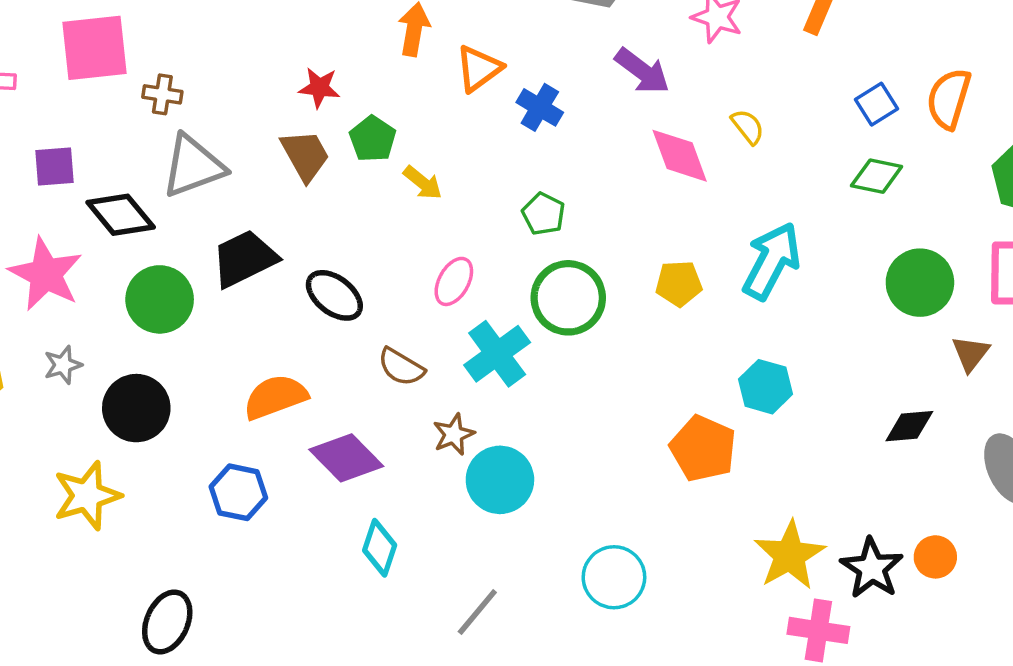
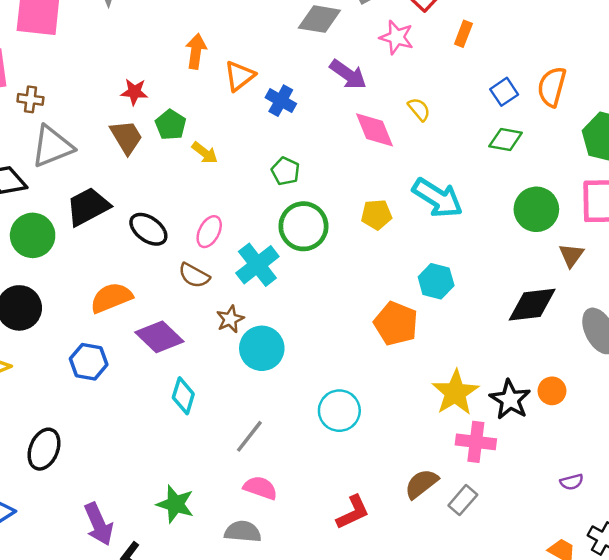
cyan arrow: (772, 261) -> (438, 198), turned 96
pink ellipse: (454, 281) -> (209, 232), moved
black diamond: (909, 426) -> (532, 305), size x1.5

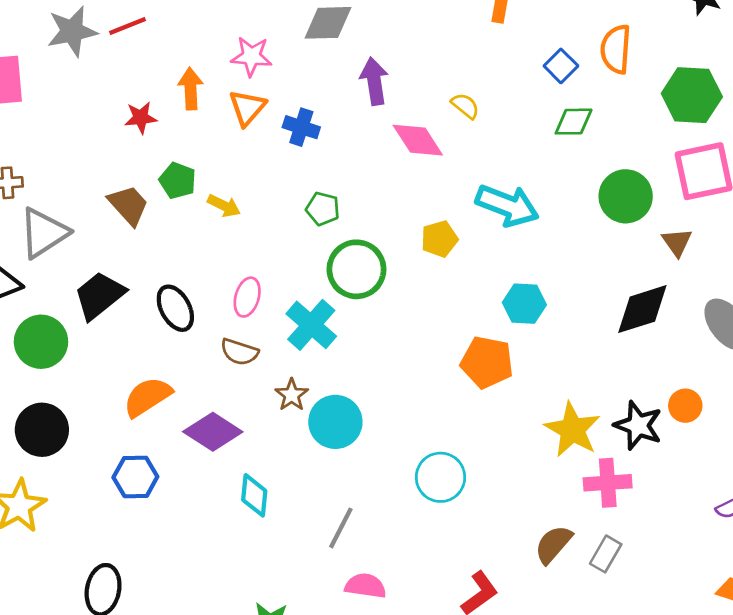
pink star: (397, 37) -> (251, 56), moved
purple arrow: (348, 74) -> (374, 81), turned -123
red star: (134, 92) -> (141, 118), moved
black ellipse: (148, 229) -> (175, 308), turned 36

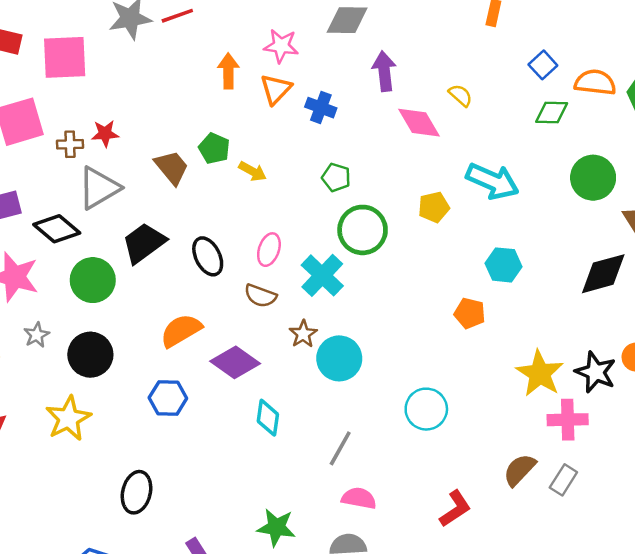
orange semicircle: (616, 49) -> (595, 82), moved, turned 90
red star: (141, 118) -> (105, 134), moved
orange pentagon: (487, 362) -> (470, 313), size x0.7

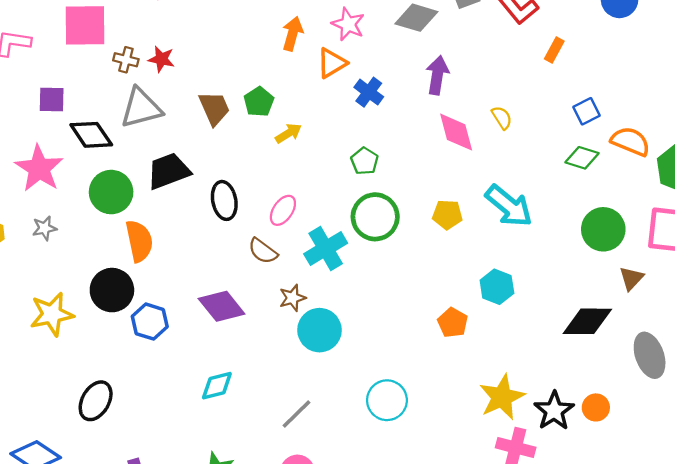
yellow arrow: (253, 171) -> (288, 133), turned -76
orange semicircle: (181, 331) -> (139, 241), moved, turned 93
black circle: (90, 355) -> (112, 290), moved
cyan diamond: (268, 418) -> (217, 386), moved, turned 52

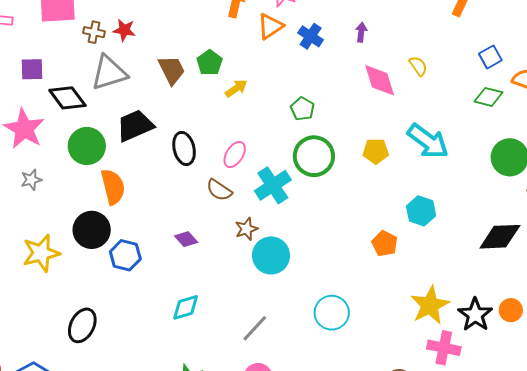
purple arrow: (437, 75) -> (361, 32), size x0.6
blue cross: (369, 92) -> (311, 36), moved
purple diamond: (222, 306) -> (186, 239), size x0.6

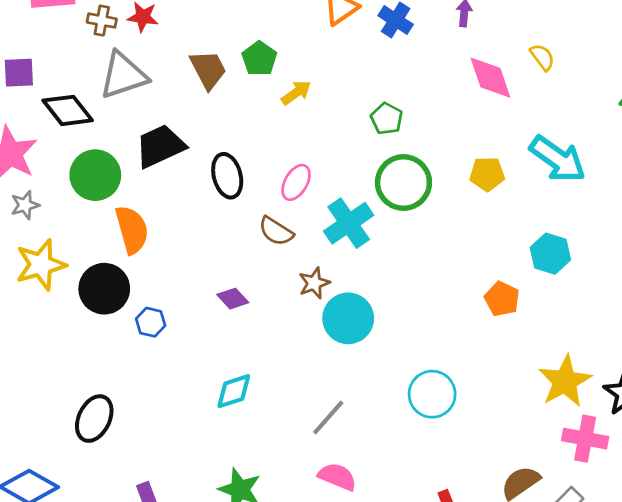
gray star: (31, 180) -> (25, 205), moved
yellow star: (41, 253) -> (41, 265), moved
blue hexagon: (125, 255) -> (151, 322), size x0.7

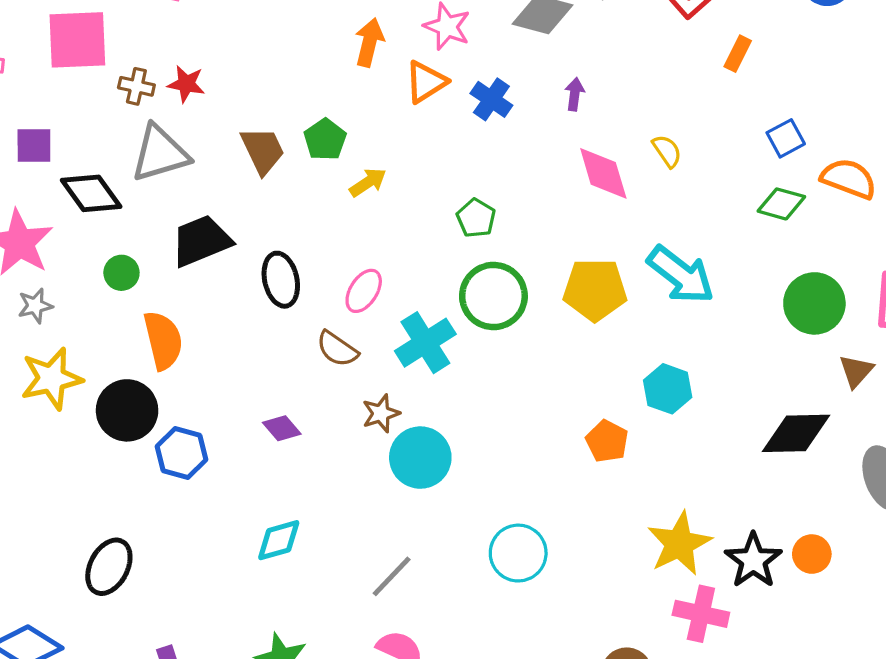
yellow pentagon: (487, 174) -> (595, 290), size x1.5
green circle: (95, 175) -> (121, 273), size x0.6
blue hexagon: (151, 322) -> (182, 453), size x1.4

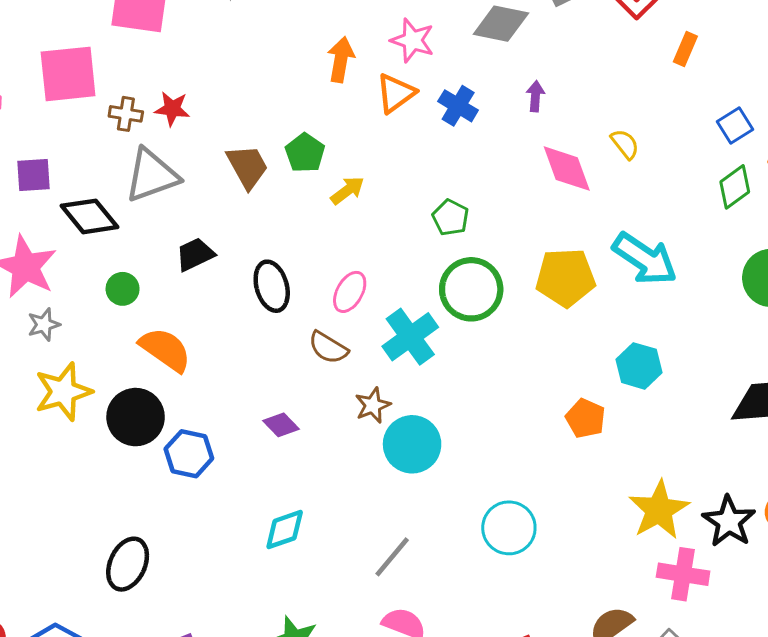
green diamond: (781, 204) -> (735, 187), turned -48
black trapezoid: (201, 241) -> (195, 254), size x0.7
orange semicircle: (163, 340) -> (165, 350), turned -38

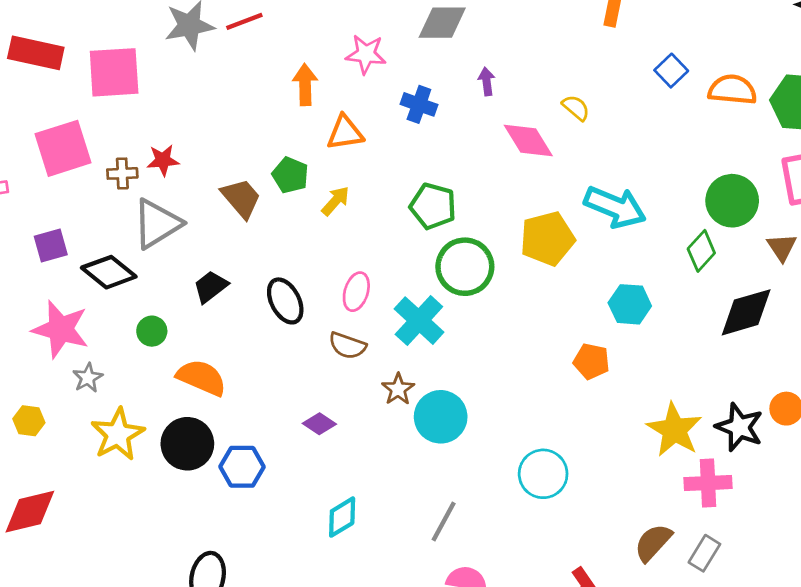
orange triangle: (396, 93) -> (345, 133), moved, turned 39
green diamond: (735, 187) -> (701, 251), moved
green pentagon: (450, 218) -> (433, 206), size x1.4

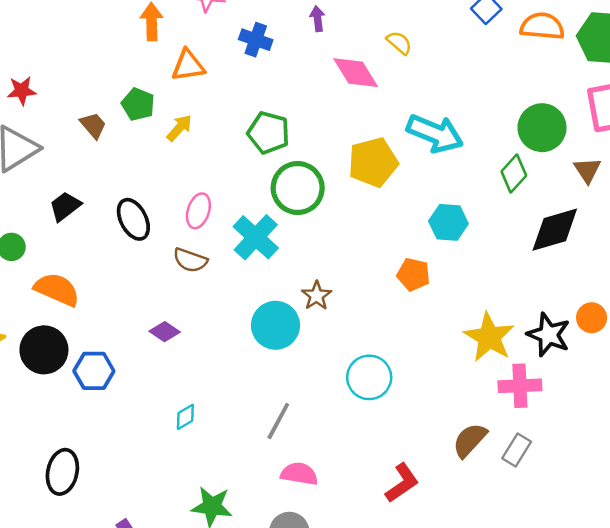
brown trapezoid: (241, 198) -> (93, 125), size x0.7
brown star: (398, 389) -> (317, 296), moved
cyan diamond: (342, 517) -> (185, 417), size x0.7

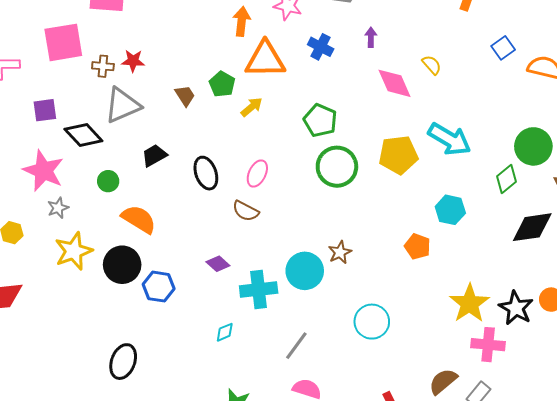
orange triangle: (188, 65) -> (265, 59), size x1.5
cyan cross: (256, 237) -> (259, 290), moved, turned 33

